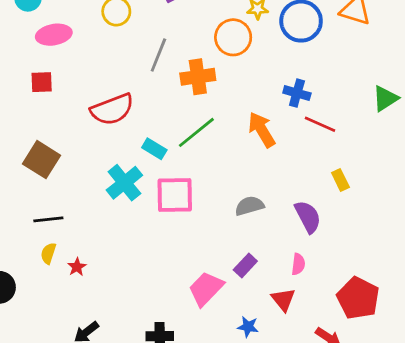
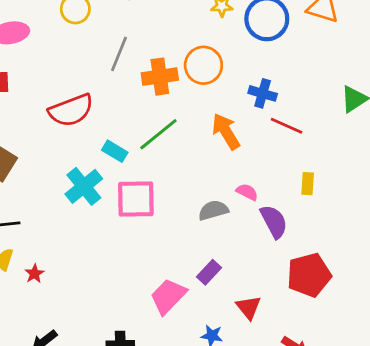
orange circle: (233, 37) -> (203, 65), moved
yellow rectangle: (340, 180) -> (308, 184), turned 30
pink semicircle: (298, 264) -> (247, 192), moved, turned -70
red pentagon: (358, 298) -> (309, 275), moved, turned 30

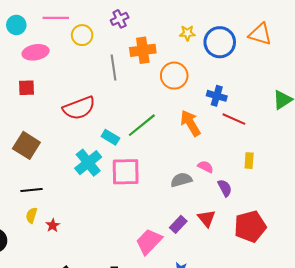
gray line: (119, 54) -> (113, 67), turned -30
orange cross: (160, 77) -> (143, 50), moved
purple semicircle: (274, 222) -> (225, 188), size x0.7
red triangle: (249, 307) -> (207, 218), moved

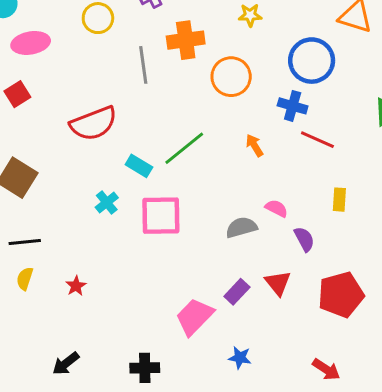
blue circle: (220, 42) -> (312, 61), moved
red square: (26, 88) -> (17, 94), turned -30
orange arrow: (190, 123) -> (255, 145), size x0.6
cyan cross: (88, 163) -> (107, 202), size x0.6
red star: (53, 225) -> (76, 286), moved

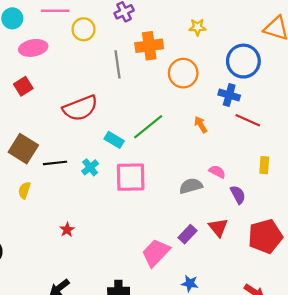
black line: (25, 242) -> (55, 163), moved
yellow semicircle: (25, 279) -> (24, 190), moved

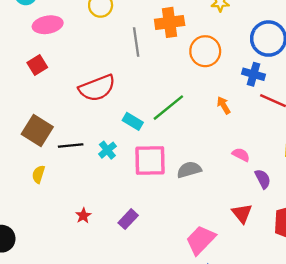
gray semicircle: (191, 186) -> (189, 170), moved
purple rectangle: (188, 234) -> (128, 219), moved
pink trapezoid: (156, 253) -> (201, 240), moved

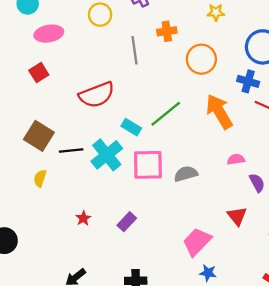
orange cross: (170, 22) -> (167, 31), size x0.7
orange arrow: (224, 105) -> (219, 111), size x2.0
cyan cross: (107, 150) -> (107, 155), size x1.8
pink semicircle: (241, 155) -> (236, 159), turned -36

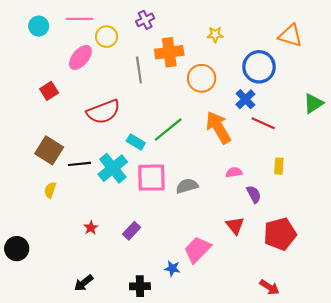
orange cross: (167, 31) -> (169, 52), size x1.5
pink ellipse: (49, 34) -> (80, 57), moved, turned -40
blue cross: (248, 81) -> (245, 99), turned 30
blue star: (208, 273) -> (172, 268), moved

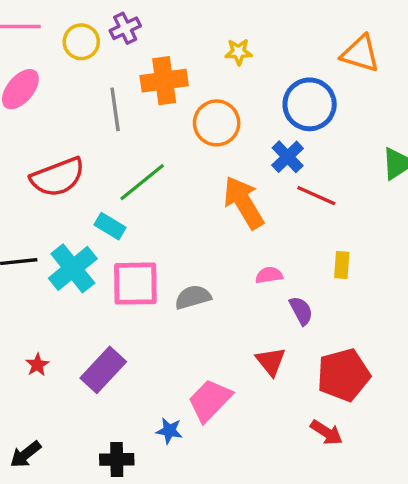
yellow circle: (107, 37) -> (81, 42), moved
green line: (168, 130) -> (142, 182), moved
purple rectangle: (132, 231) -> (103, 370), size x1.5
red arrow: (269, 287) -> (326, 432), moved

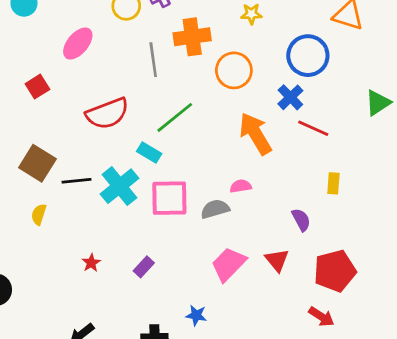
pink semicircle: (269, 275) -> (241, 186), moved
purple rectangle: (103, 370) -> (144, 267), size x0.6
pink trapezoid: (210, 400) -> (229, 264), moved

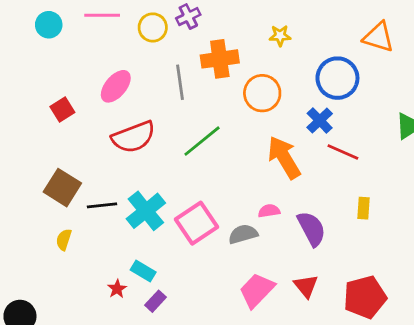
pink ellipse: (78, 43) -> (116, 86), moved
cyan rectangle: (149, 152) -> (143, 271), moved
pink square: (169, 198) -> (197, 223), turned -33
purple semicircle: (301, 220) -> (311, 229), moved, size x1.5
purple rectangle: (144, 267) -> (155, 301), moved

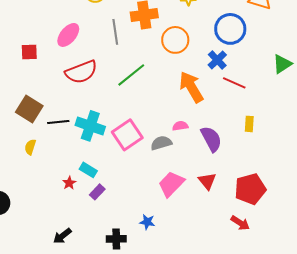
red square: (62, 110) -> (29, 52), turned 30
cyan cross: (146, 211) -> (90, 126), turned -32

